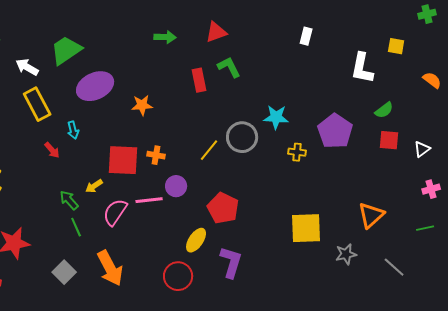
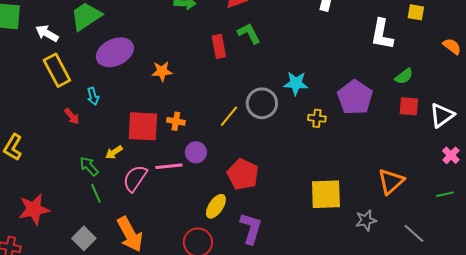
white triangle: (422, 149) -> (442, 115), size x1.5
pink cross: (431, 189) -> (451, 155), turned -30

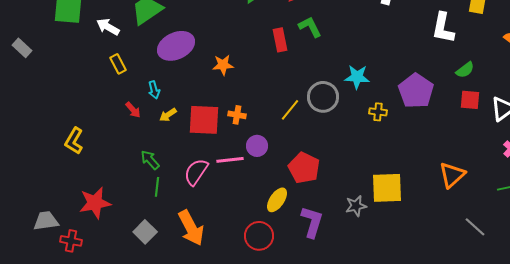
yellow rectangle: (57, 70) -> (118, 64), size x0.6
yellow arrow: (114, 152) -> (168, 115), moved
green line: (96, 193) -> (157, 187), turned 30
gray star: (366, 220) -> (356, 206), moved

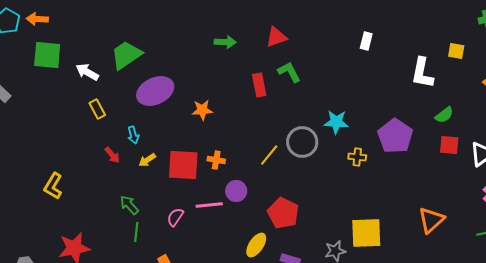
pink semicircle: (196, 172) -> (175, 217), size x0.7

